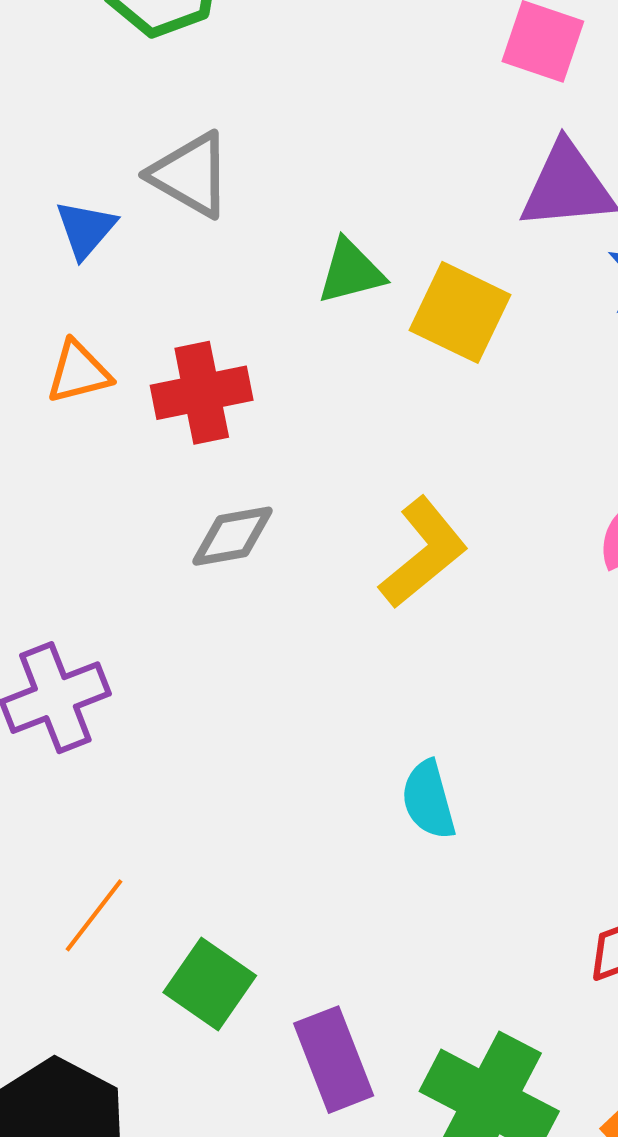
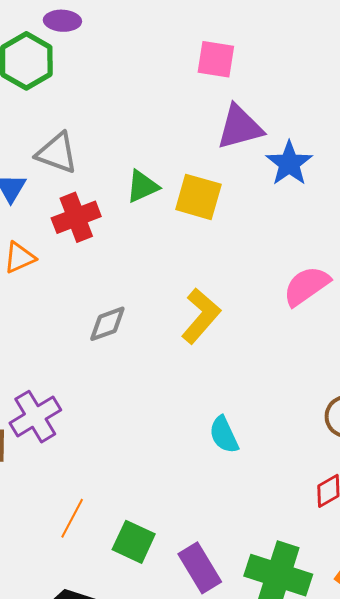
red cross: (202, 393) -> (76, 217), moved

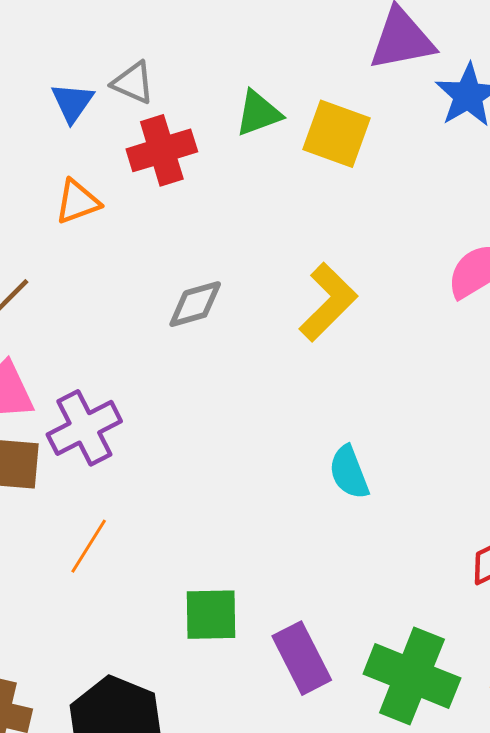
gray triangle: (57, 153) -> (133, 83), moved, size x0.7
orange line: (72, 518) -> (89, 546), moved
green square: (134, 542) -> (211, 615), turned -30

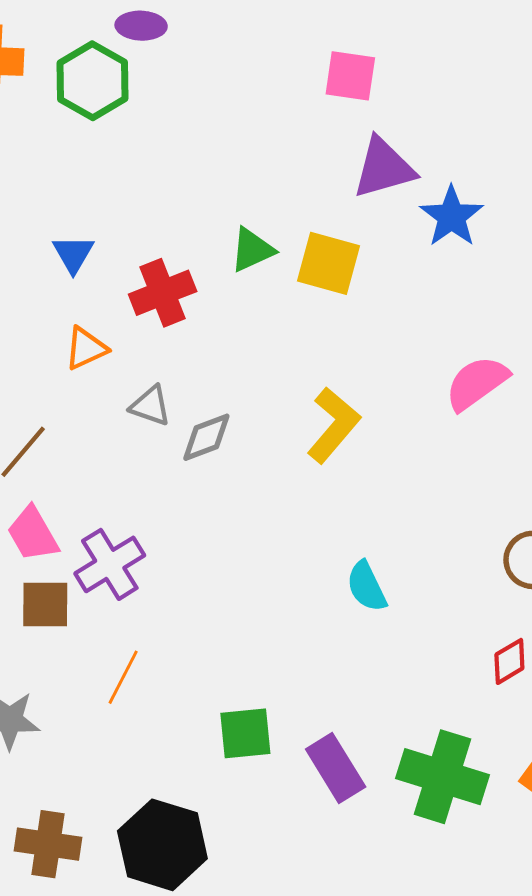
gray triangle: (133, 83) -> (150, 406), moved

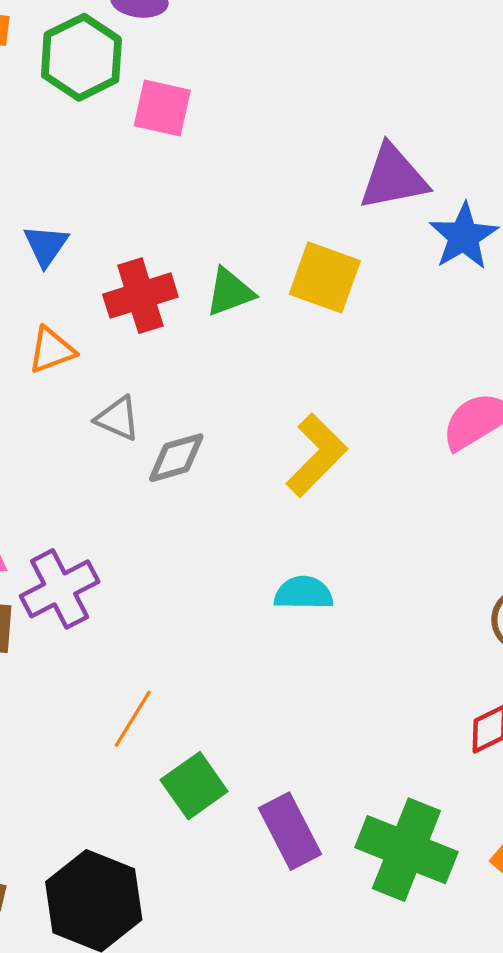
pink square: (350, 76) -> (162, 108), moved
green triangle: (252, 250) -> (230, 292), moved
cyan semicircle: (366, 586) -> (304, 593), moved, turned 112
orange line: (123, 677) -> (133, 719), moved
green square: (245, 733) -> (194, 786), turned -34

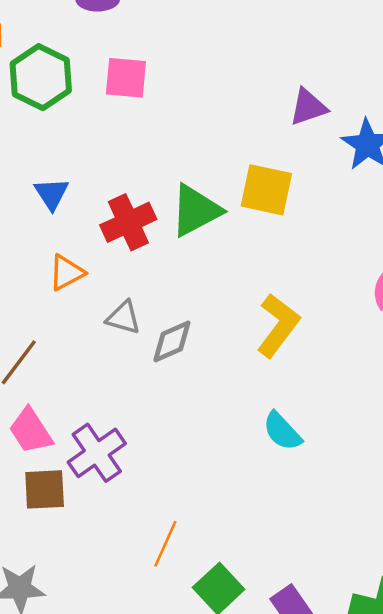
green hexagon: (81, 57) -> (41, 77), moved
purple triangle: (393, 177) -> (308, 107), size x0.7
green triangle: (230, 292) -> (196, 210), size x1.4
cyan semicircle: (304, 593) -> (282, 431), turned -126

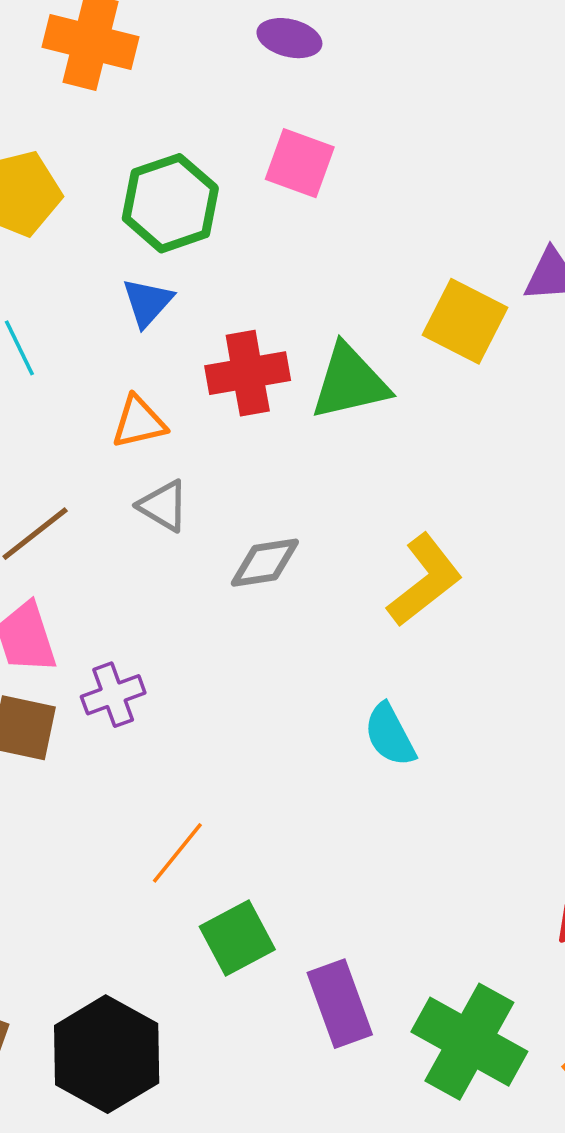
green hexagon: (41, 77) -> (170, 203), moved
yellow square: (266, 190) -> (465, 321), moved
gray triangle: (123, 318) -> (163, 506), moved
purple cross: (97, 453) -> (113, 695), size x0.7

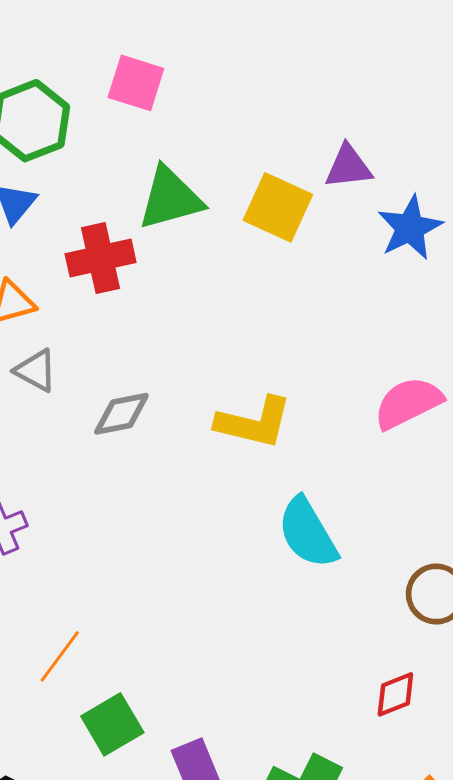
green triangle: (350, 382) -> (170, 198), moved
yellow L-shape: (425, 580) -> (254, 422), turned 54
cyan semicircle: (390, 735) -> (308, 533), moved, size x1.4

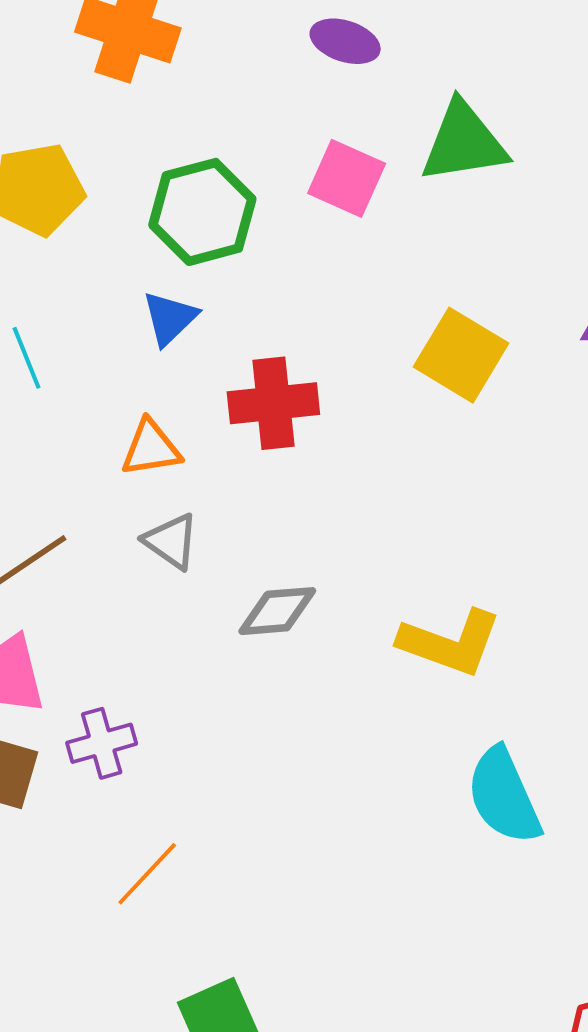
green triangle: (170, 198) -> (464, 142), moved
yellow square: (278, 207) -> (461, 355), moved
orange line: (60, 656) -> (147, 874), moved

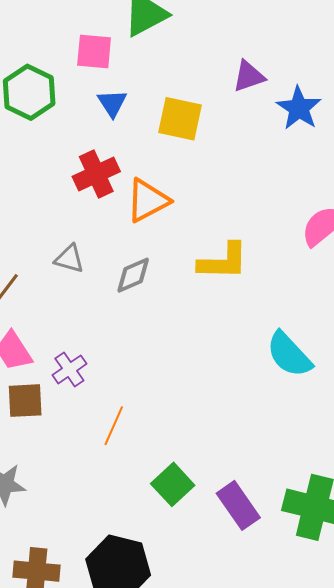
blue triangle: (170, 318) -> (112, 103), moved
orange triangle: (151, 448) -> (148, 201), moved, size x1.4
cyan semicircle: (504, 796) -> (289, 354), moved

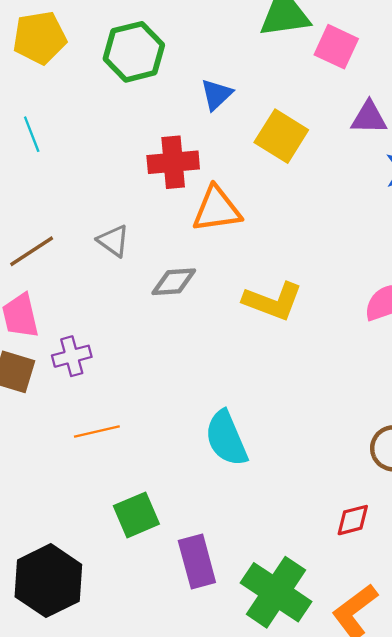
pink square: (94, 51) -> (336, 47), moved
cyan semicircle: (289, 354) -> (226, 438), moved
orange line: (114, 426) -> (97, 431), turned 33

